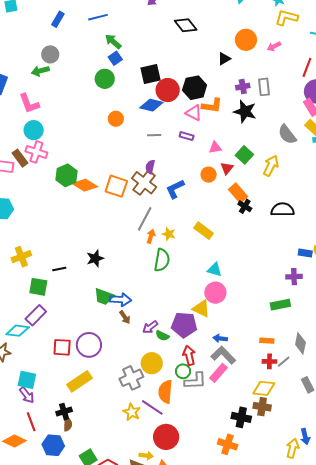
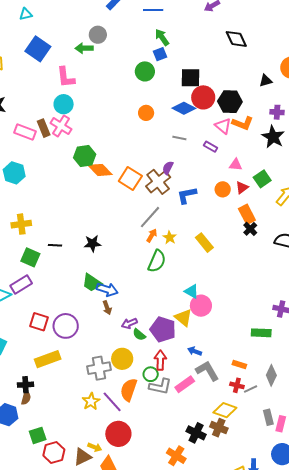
cyan triangle: (215, 270) -> (192, 291), moved
gray L-shape: (223, 355) -> (207, 371), moved

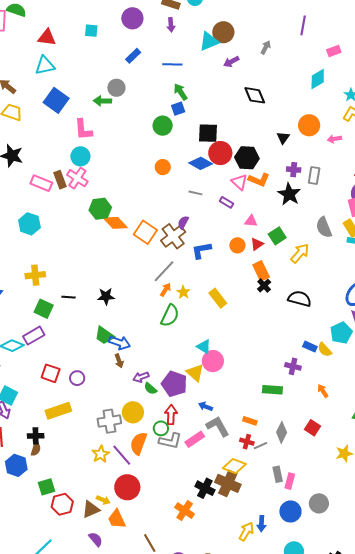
cyan triangle: (26, 14) -> (45, 65), size x1.5
black triangle: (266, 81) -> (283, 138), turned -40
purple circle: (66, 326) -> (77, 378), size x0.6
brown cross: (219, 428) -> (228, 483), size x1.4

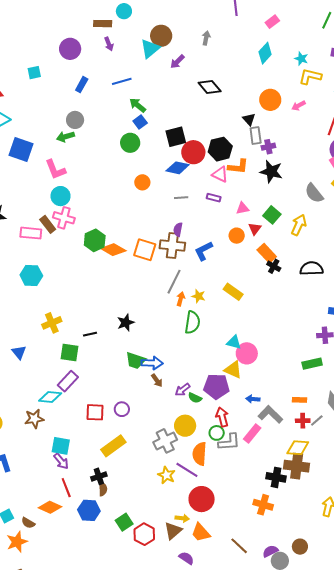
gray rectangle: (314, 175) -> (256, 136), moved
brown cross: (173, 236) -> (172, 246), turned -30

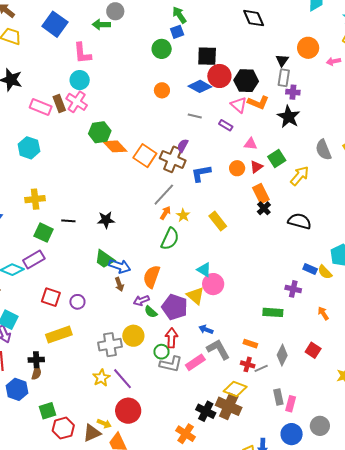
orange semicircle: (200, 454) -> (152, 277), moved

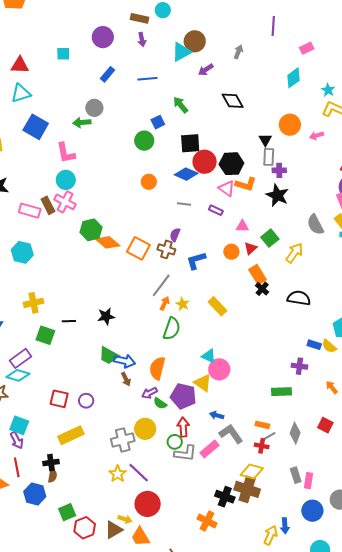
green arrow: (179, 15) -> (180, 105), moved
brown cross: (173, 159) -> (166, 249), size x0.7
purple rectangle: (34, 259) -> (21, 358), moved
gray line: (261, 368) -> (269, 436), moved

